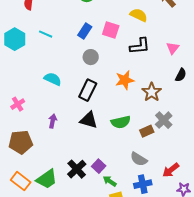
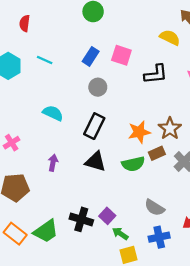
yellow semicircle: (139, 15) -> (170, 38), moved
orange star: (125, 80) -> (139, 132), moved
brown rectangle: (147, 131) -> (157, 153), moved
black cross: (77, 169) -> (81, 219), turned -30

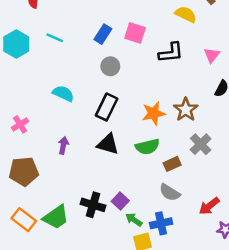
brown rectangle: (157, 153) -> (172, 164), moved
blue cross: (159, 237) -> (161, 223), moved

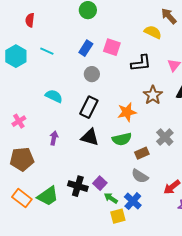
brown star: (186, 110) -> (153, 95), moved
blue cross: (161, 223) -> (133, 201), turned -36

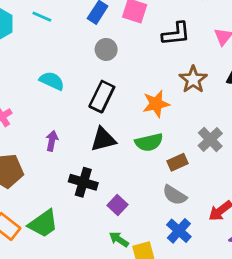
black triangle: (90, 137) -> (103, 139), turned -30
black cross: (78, 186) -> (83, 182), moved
green arrow: (111, 198) -> (119, 239), moved
blue cross: (133, 201) -> (179, 231), moved

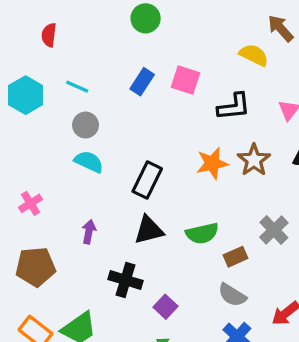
gray circle: (106, 49) -> (86, 125), moved
orange star: (156, 104) -> (212, 163), moved

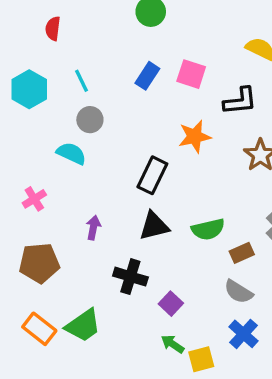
cyan line: (77, 87) -> (82, 81), turned 40
cyan semicircle: (89, 162) -> (71, 153), moved
orange star: (212, 163) -> (195, 136), moved

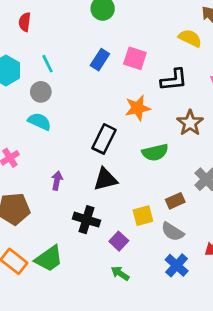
gray circle: (90, 120) -> (41, 92), moved
green semicircle: (208, 229) -> (155, 152), moved
yellow square: (201, 359) -> (143, 216), moved

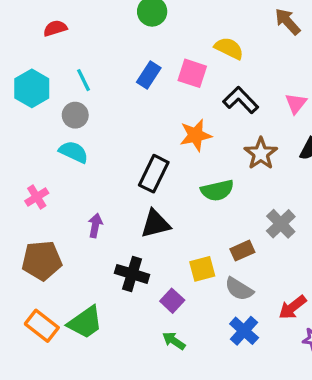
red semicircle: (25, 22) -> (55, 28), turned 66
yellow semicircle: (190, 38) -> (229, 48), moved
black L-shape: (174, 80) -> (241, 100), turned -128

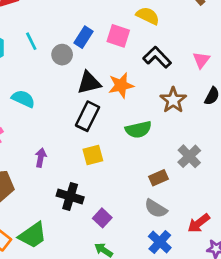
gray circle: (75, 115) -> (62, 55), moved
black triangle: (155, 224) -> (89, 83), moved
yellow square: (202, 269) -> (93, 155), moved

